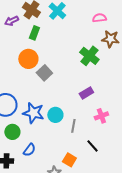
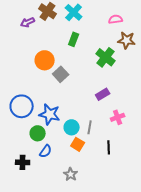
green rectangle: (34, 33) -> (74, 39), moved
cyan circle: (55, 115) -> (72, 127), moved
green circle: (12, 132) -> (38, 133), moved
black line: (92, 146) -> (109, 147), turned 40
orange square: (69, 160) -> (78, 144), moved

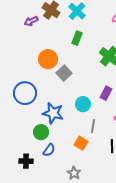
purple rectangle: (103, 94) -> (106, 93), turned -32
blue circle: (22, 106) -> (25, 93), moved
cyan circle: (72, 127) -> (83, 104), moved

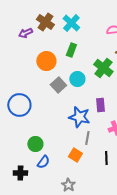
orange circle: (48, 59) -> (46, 61), moved
purple rectangle: (106, 93) -> (100, 105), turned -32
cyan circle: (83, 104) -> (77, 79), moved
blue star: (53, 113) -> (79, 117), moved

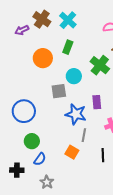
gray square: (58, 85) -> (59, 91), moved, turned 35
blue circle: (19, 105) -> (24, 111), moved
gray star: (68, 185) -> (47, 182), moved

